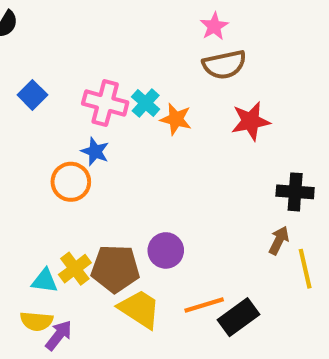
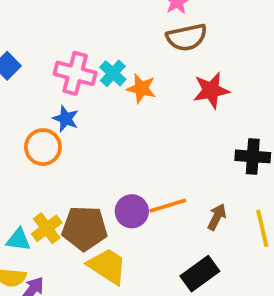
brown arrow: (279, 240) -> (217, 217), moved
orange line: (204, 305) -> (168, 206), moved

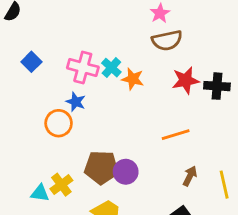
black cross: (253, 156) -> (217, 86), moved
orange line: (168, 206) -> (176, 135), moved
brown pentagon: (85, 228) -> (101, 167), moved

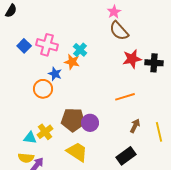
brown semicircle: (167, 40) -> (119, 31), turned 60
pink cross: (83, 68) -> (47, 45), moved
orange star: (133, 79) -> (72, 62), moved

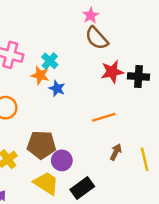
blue star: (55, 74) -> (57, 88), moved
purple circle: (90, 123) -> (62, 160), moved
black rectangle: (126, 156) -> (82, 188), moved

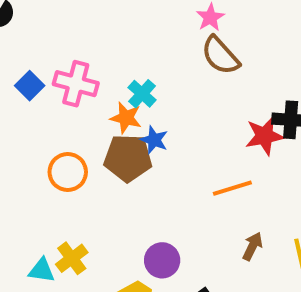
red star: (112, 72) -> (265, 136), moved
brown pentagon: (41, 145) -> (128, 158), moved

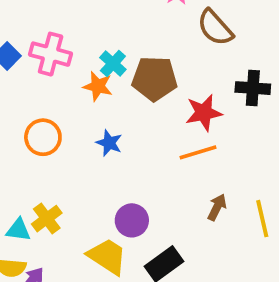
brown semicircle: (220, 56) -> (215, 28), moved
red star: (265, 136) -> (204, 113), moved
blue star: (154, 140) -> (109, 143), moved
brown pentagon: (128, 158) -> (155, 79), moved

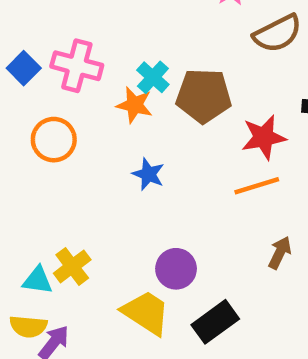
brown semicircle: (215, 28) -> (278, 33), turned -75
orange circle: (43, 137) -> (54, 140), moved

